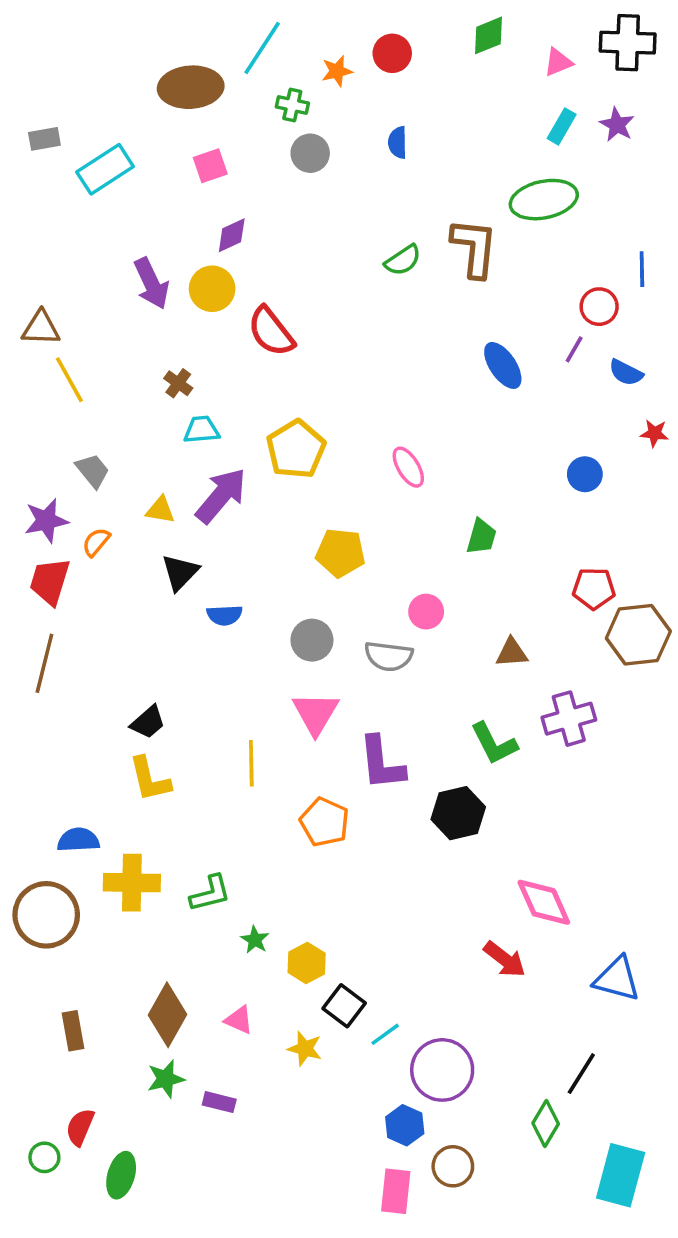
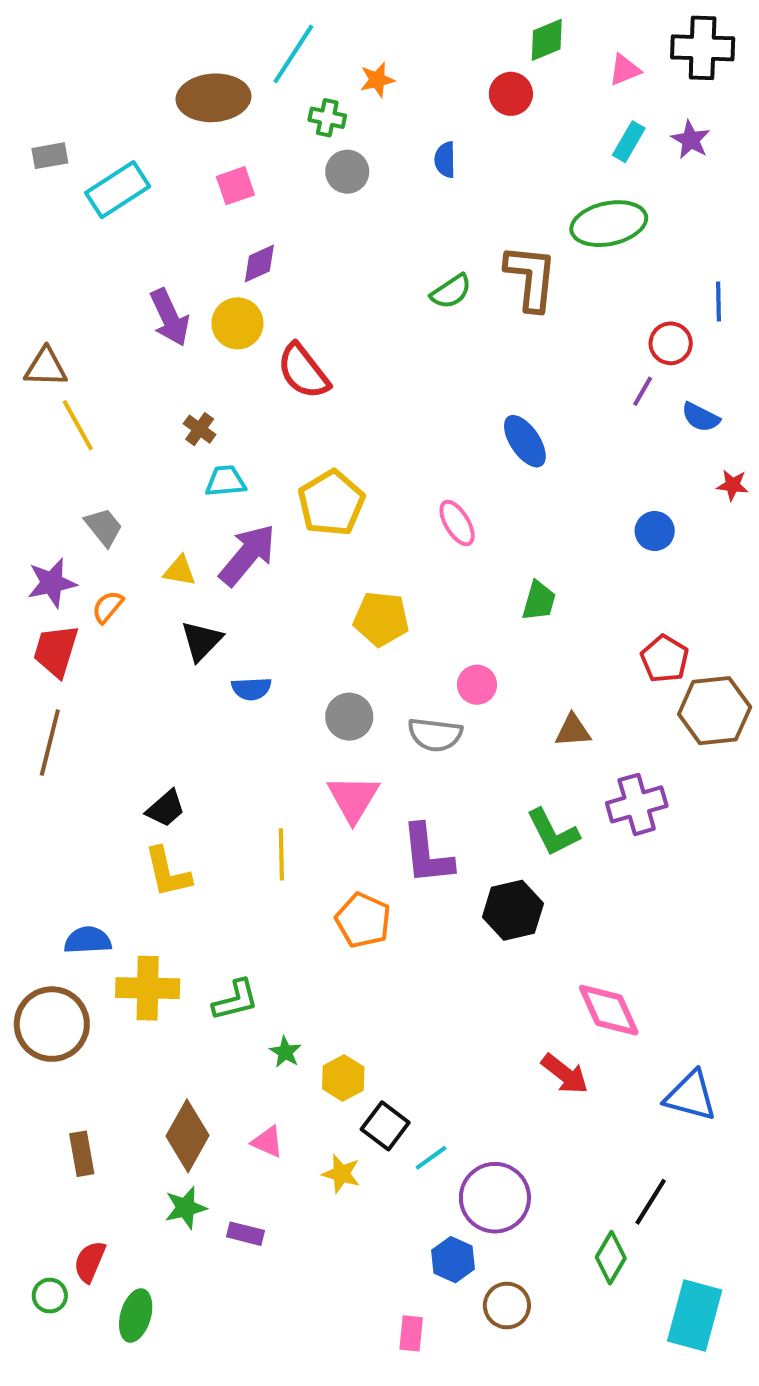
red circle: (392, 53) -> (511, 94), moved
blue ellipse: (503, 365) -> (525, 441), moved
red pentagon: (594, 588) -> (665, 659), turned 30
pink rectangle: (396, 1191) -> (411, 1333), moved, size x0.7

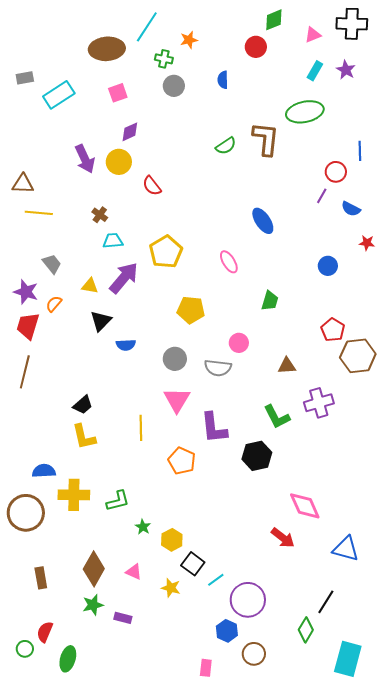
red semicircle: (303, 371) -> (152, 186), size x0.7
yellow line: (78, 425) -> (39, 213), turned -56
purple star: (52, 583) -> (26, 292), turned 30

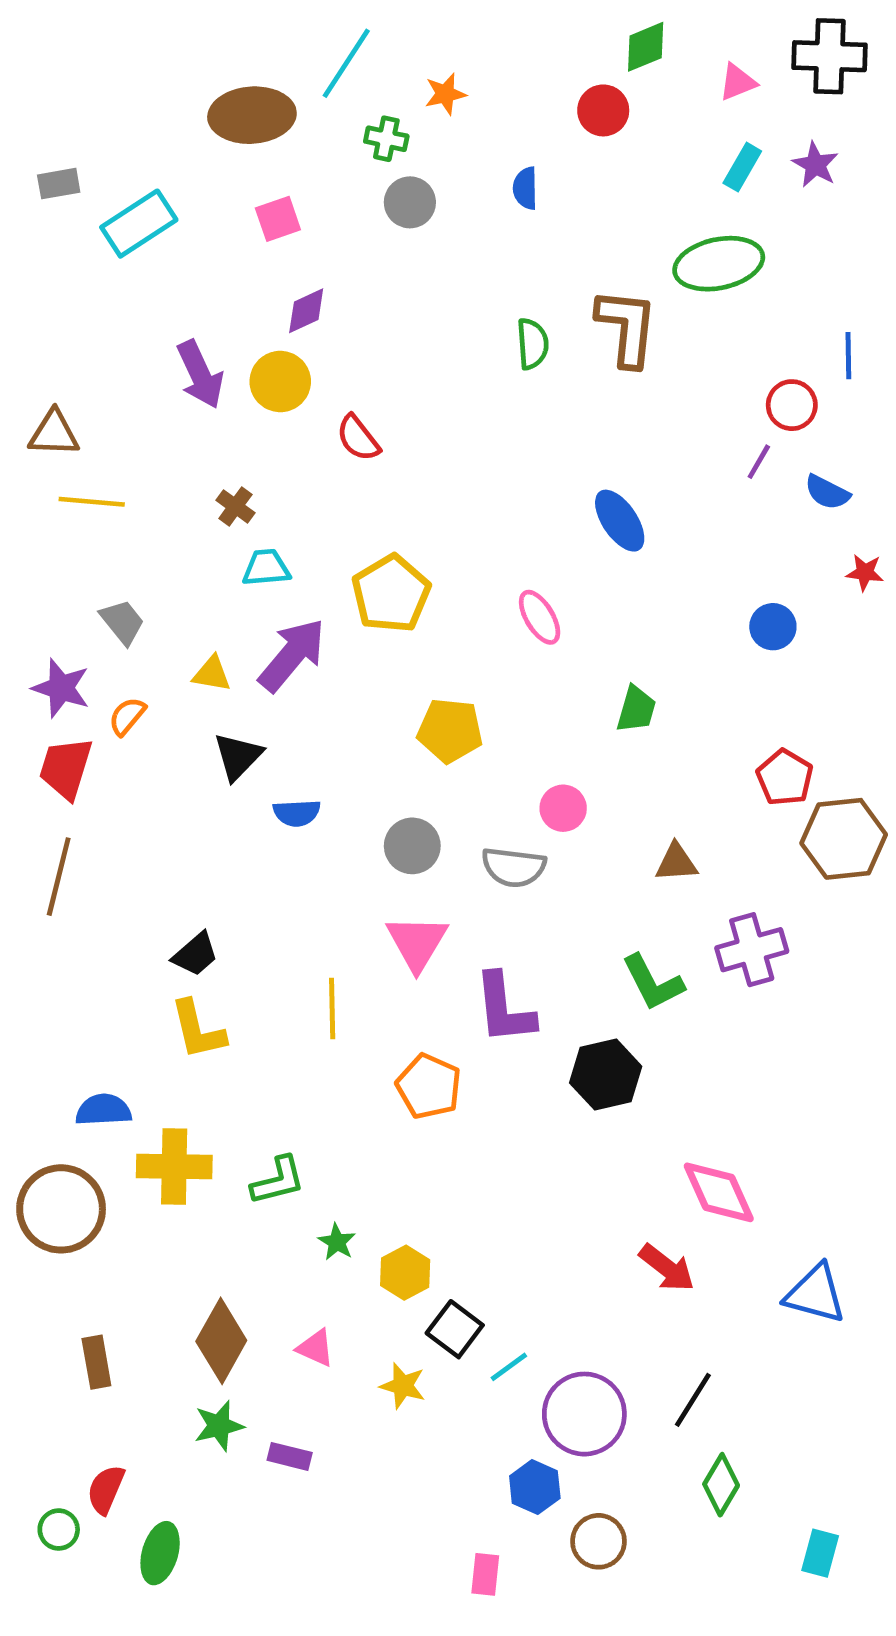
green semicircle: (226, 146) -> (532, 344), turned -60
black line: (326, 602) -> (693, 1400), moved
cyan rectangle: (348, 659) -> (820, 1553), size x0.6

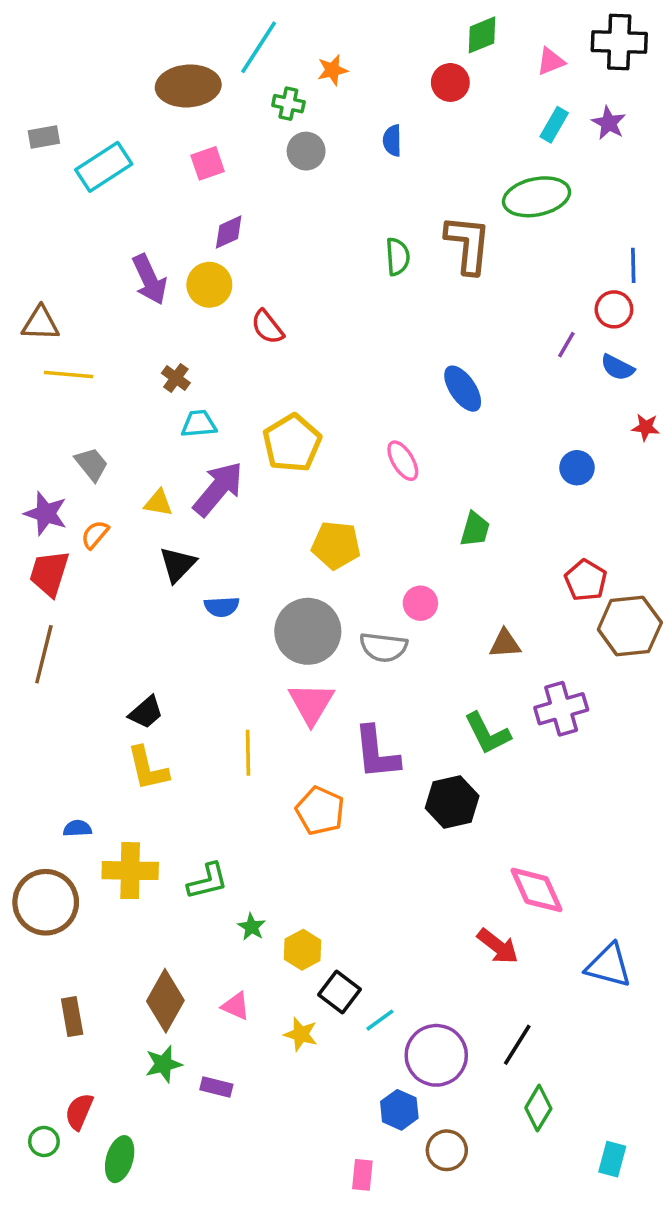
red circle: (792, 405) -> (614, 309), moved
gray circle: (412, 846) -> (308, 631), size x1.6
blue semicircle: (103, 1110) -> (77, 828), size x0.7

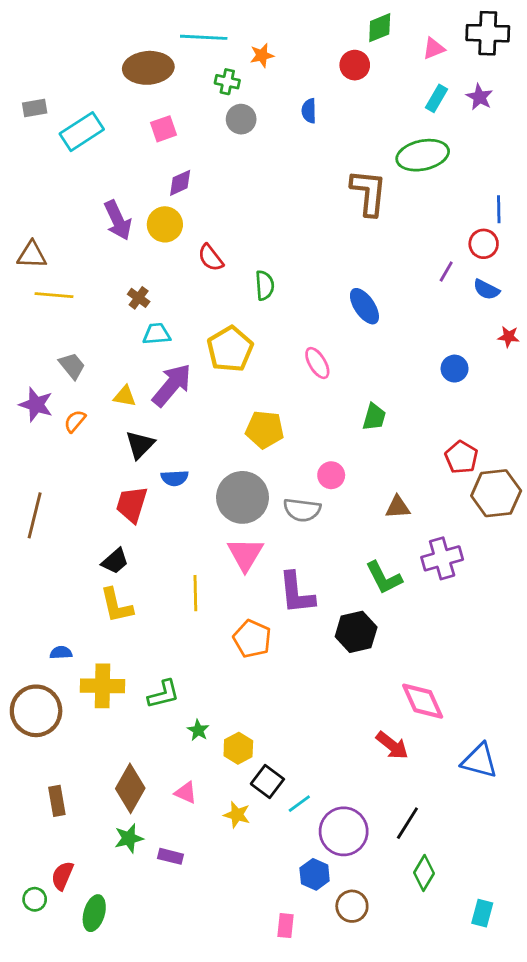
cyan line: (259, 47) -> (204, 37), turned 60
green semicircle: (398, 257) -> (265, 285), moved
red trapezoid: (49, 573) -> (132, 504), moved

